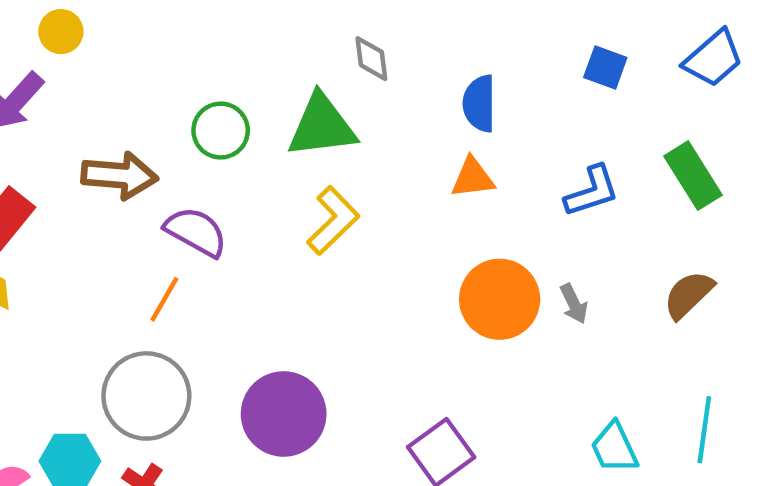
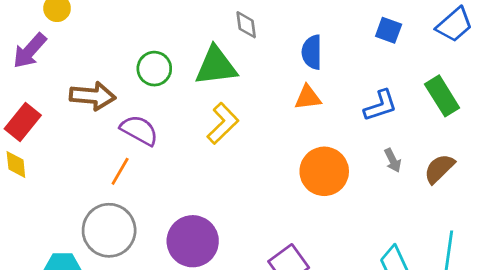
gray arrow: (574, 304) -> (393, 160), moved

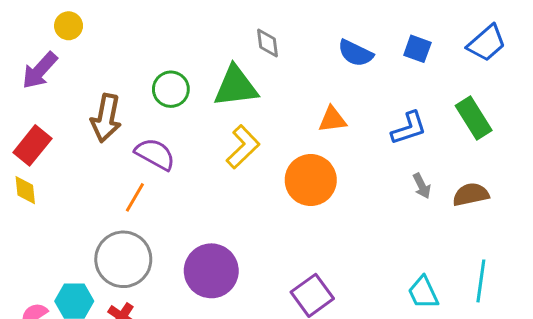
blue semicircle: (312, 52) -> (355, 53), moved, turned -64
brown arrow: (93, 96) -> (106, 118), turned 96
brown semicircle: (439, 169) -> (471, 194), turned 32
orange circle: (324, 171) -> (311, 180), moved

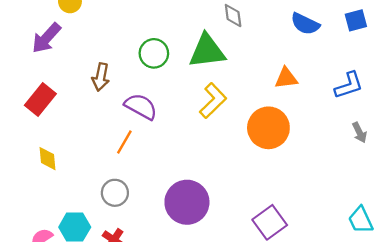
blue square: (417, 49) -> (356, 20), turned -35
brown arrow: (106, 118) -> (101, 77), size x0.7
yellow diamond: (25, 190) -> (48, 159), moved
gray circle: (123, 259) -> (115, 193), size x0.6

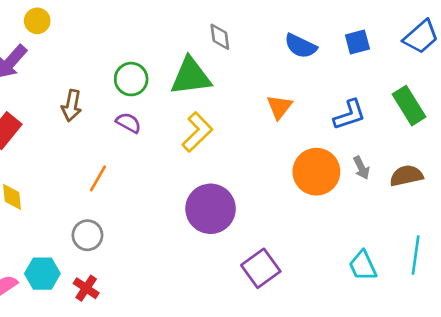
orange triangle: (286, 78) -> (279, 107), turned -45
purple semicircle: (141, 107) -> (128, 123), moved, size x0.7
orange circle: (268, 128) -> (316, 172), moved
purple circle: (187, 202) -> (211, 209), moved

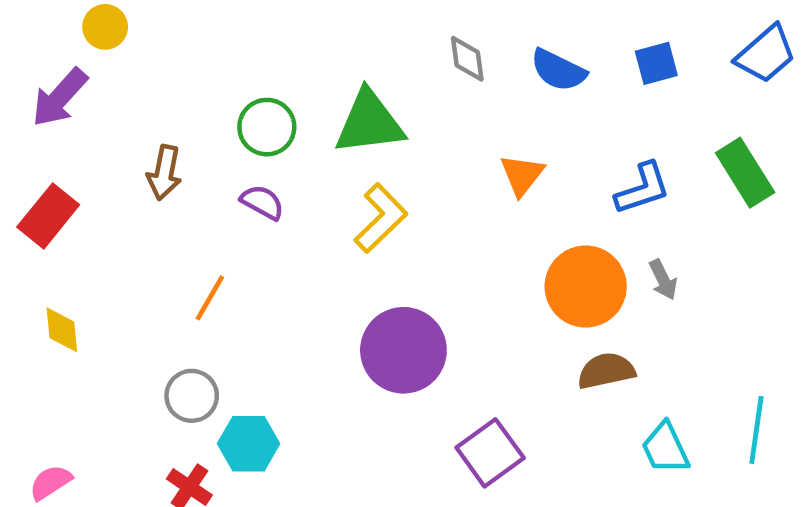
gray diamond: (220, 37) -> (467, 59), moved
brown semicircle: (406, 176) -> (606, 371), moved
cyan hexagon: (42, 274) -> (249, 444), moved

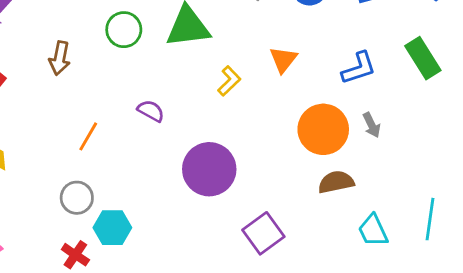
purple semicircle: (262, 202) -> (151, 111), moved
yellow L-shape: (381, 218) -> (229, 81), moved, size x0.7

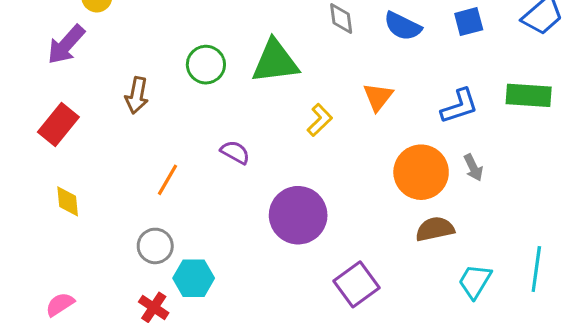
green rectangle: (423, 58) -> (529, 95), turned -54
cyan trapezoid: (373, 230) -> (475, 281), turned 56

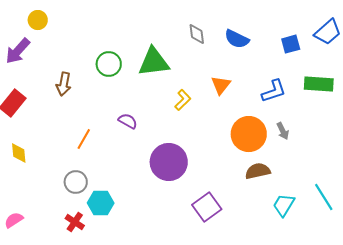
blue square: (469, 22) -> (291, 44), moved
cyan line: (536, 269) -> (324, 197), turned -40

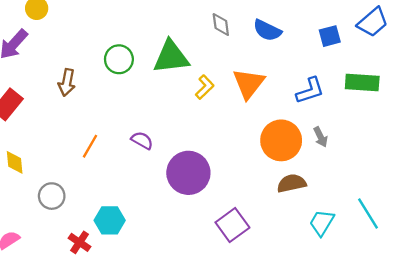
orange triangle: (221, 85) -> (249, 84), size x1.4
yellow L-shape: (183, 100) -> (205, 87), moved
purple semicircle: (128, 121) -> (142, 140), moved
gray circle: (76, 182) -> (52, 196), moved

